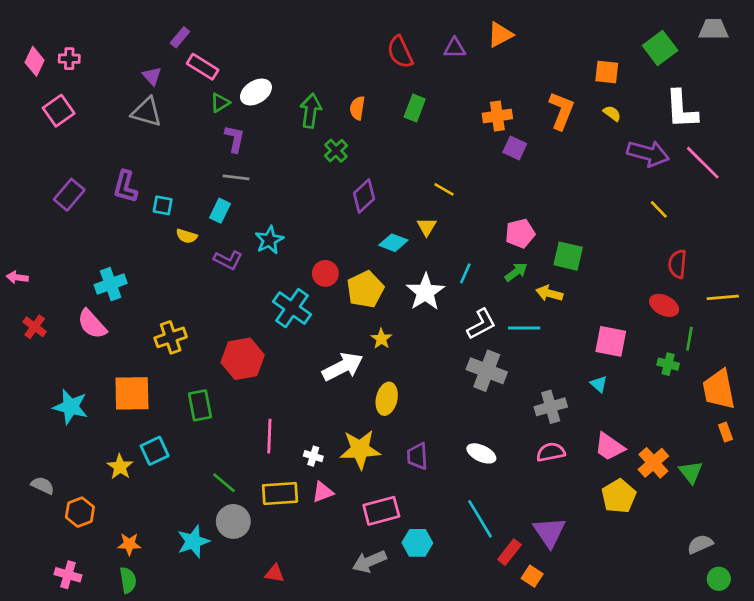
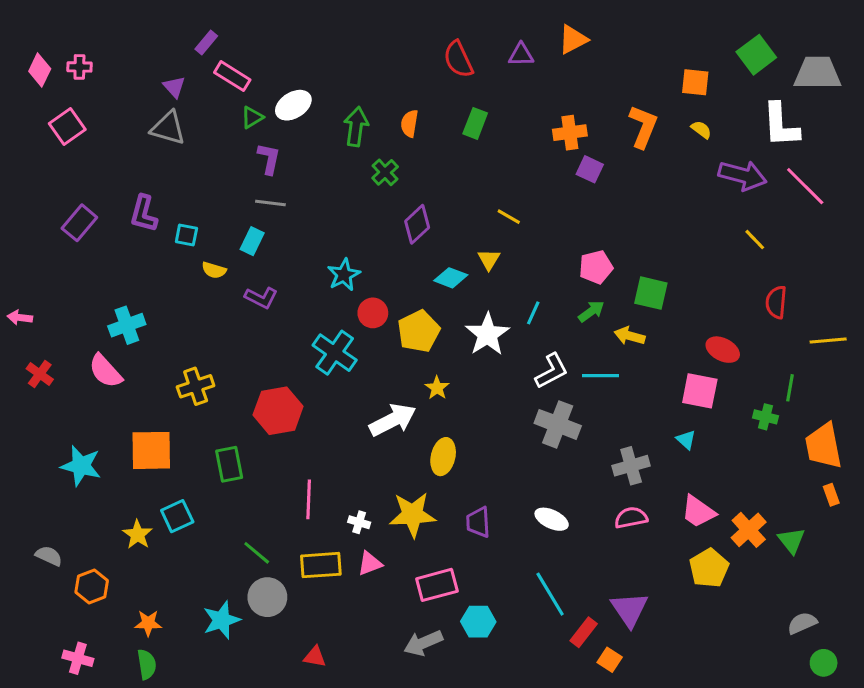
gray trapezoid: (713, 29) -> (817, 73), moved, size x1.4
cyan star: (269, 240) -> (344, 275), moved
red ellipse: (664, 305) -> (723, 350), moved

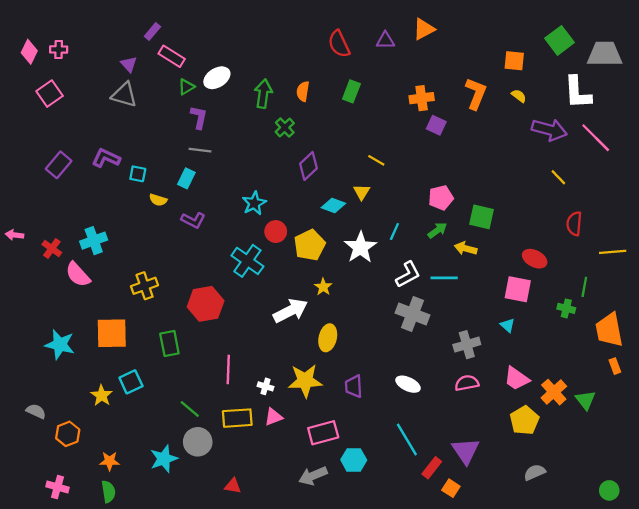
purple L-shape: (144, 214) -> (106, 158), turned 100
red cross: (40, 374) -> (52, 248), moved
gray semicircle: (802, 623) -> (535, 472), moved

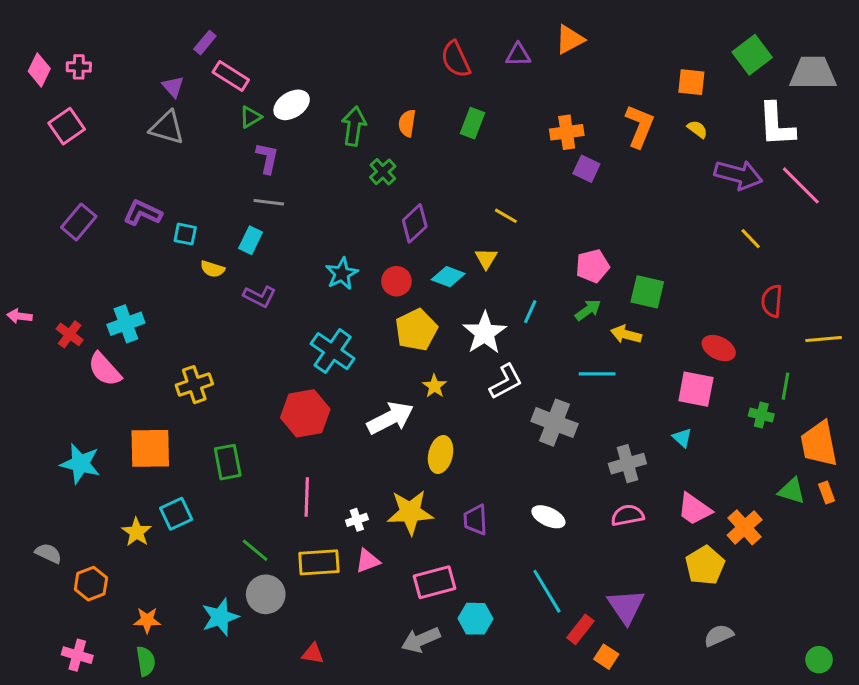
red circle: (276, 232) -> (396, 281), moved
white L-shape: (408, 274) -> (506, 382), moved
red hexagon: (206, 304) -> (305, 413), moved
white cross: (266, 386) -> (357, 520), turned -35
green triangle: (585, 400) -> (792, 491), moved, turned -35

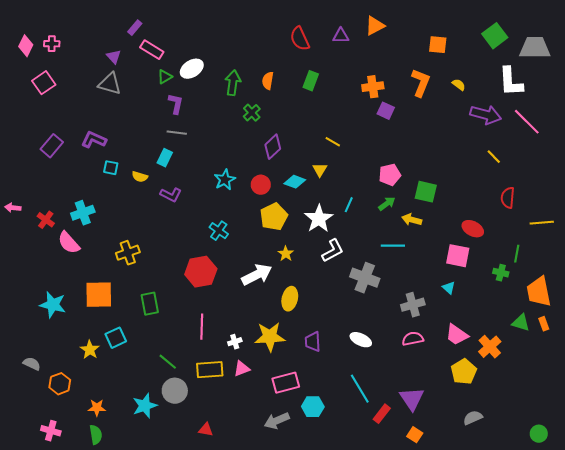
orange square: (691, 82) -> (438, 45), moved
cyan square: (185, 234) -> (111, 168), moved
cyan cross: (333, 351) -> (219, 231), size x0.7
orange square: (606, 657) -> (415, 435), moved

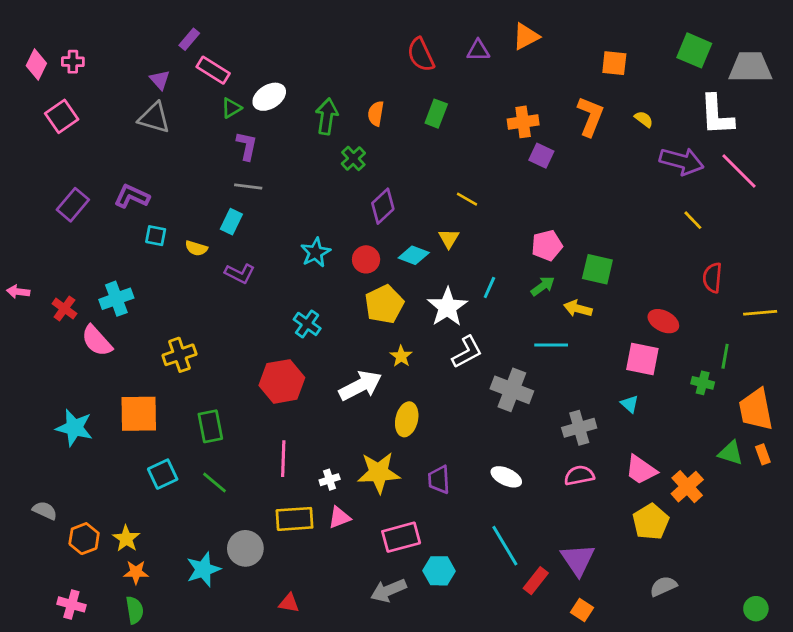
green square: (495, 36) -> (694, 50), turned -30
yellow star: (90, 350) -> (126, 539), moved
green line: (168, 362) -> (215, 482), moved

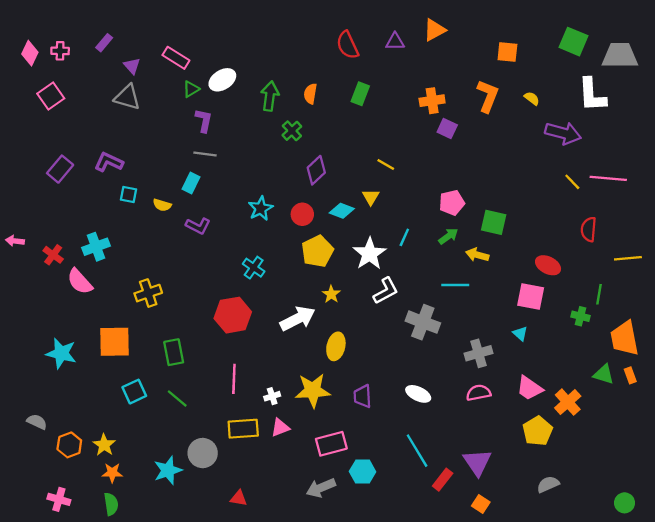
purple rectangle: (189, 39) -> (104, 43), moved
pink line: (739, 171) -> (608, 178), moved, turned -40

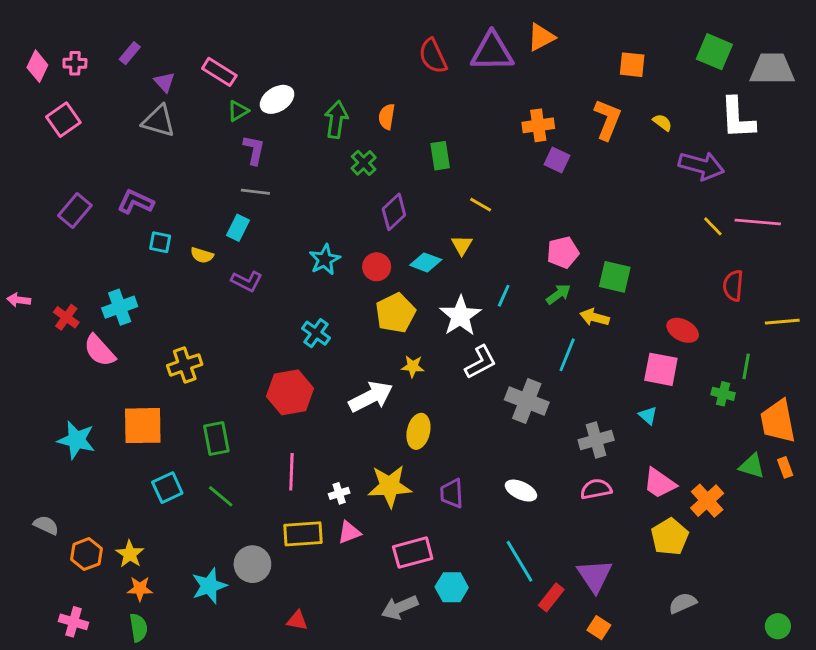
purple triangle: (395, 42) -> (492, 52), size x1.8
green rectangle: (360, 94) -> (440, 156), moved, turned -30
cyan line: (455, 285) -> (567, 355), turned -68
yellow star: (331, 294) -> (413, 366), turned -30

